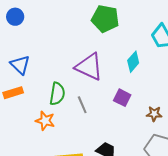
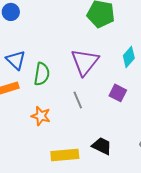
purple triangle: (89, 67) -> (85, 62), turned 44
green semicircle: (57, 94) -> (42, 74), moved

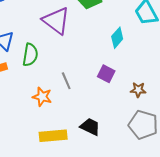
purple triangle: (85, 62) -> (56, 21), moved, turned -32
orange star: (41, 116) -> (42, 97), moved

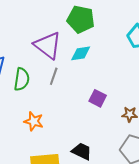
cyan diamond: (117, 38) -> (81, 53), moved, turned 40
gray line: (66, 81) -> (54, 76), moved, turned 42

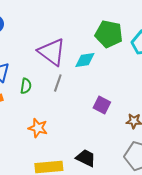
green pentagon: (81, 19) -> (109, 34), moved
green semicircle: (22, 79) -> (26, 86), size x0.7

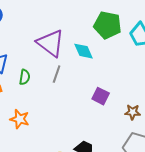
cyan diamond: (85, 60) -> (84, 51), turned 75
orange star: (38, 128) -> (20, 119), moved

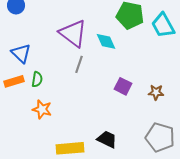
green semicircle: (25, 77) -> (37, 79), moved
brown star: (133, 112) -> (156, 92), moved

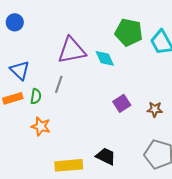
purple triangle: (73, 33) -> (72, 50), turned -48
gray line: (79, 64) -> (59, 84), moved
purple square: (123, 86) -> (122, 103), turned 30

